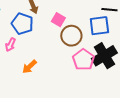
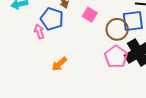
brown circle: (71, 36) -> (117, 29), moved
pink arrow: (10, 45) -> (39, 31), moved, turned 136

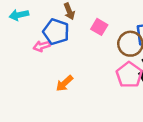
pink arrow: (39, 31) -> (42, 46), turned -88

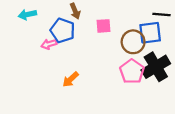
pink square: (99, 27) -> (104, 26), turned -35

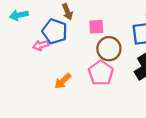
brown circle: (133, 42) -> (109, 49), moved
pink pentagon: (132, 71) -> (101, 73), moved

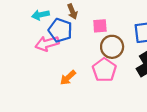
cyan arrow: (19, 15) -> (40, 15), moved
pink arrow: (41, 45) -> (47, 43), size x1.5

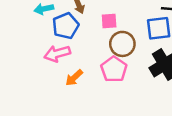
blue pentagon: (60, 30) -> (66, 26), turned 30
pink arrow: (47, 43) -> (57, 54), moved

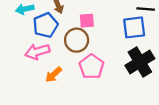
brown circle: (122, 44) -> (77, 40), moved

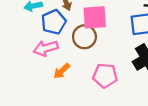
pink square: (87, 21) -> (95, 17), size x1.6
pink pentagon: (92, 67) -> (105, 76), moved, turned -30

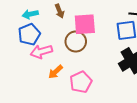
blue pentagon: (54, 22) -> (29, 34), moved
pink pentagon: (105, 76) -> (81, 82), moved, turned -30

